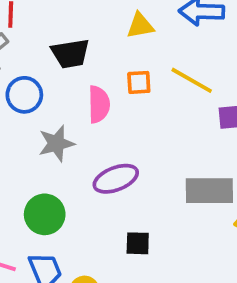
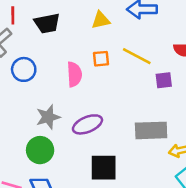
black trapezoid: (70, 54) -> (47, 23), moved
gray star: (56, 143) -> (48, 117), moved
black square: (138, 243) -> (104, 168), size x1.6

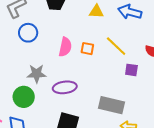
orange square: (101, 59) -> (87, 49), moved

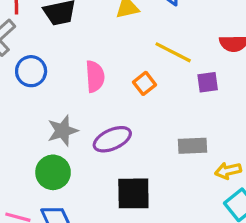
orange square: (87, 49) -> (144, 83), moved, turned -32
gray rectangle: (111, 105) -> (193, 146), size x0.7

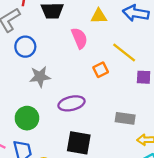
pink semicircle: (95, 76) -> (79, 38), moved, turned -30
gray star: (63, 131) -> (40, 77), moved

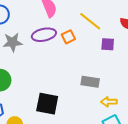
purple ellipse: (71, 103) -> (44, 35), moved

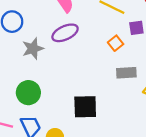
orange square: (68, 37) -> (116, 43), moved

